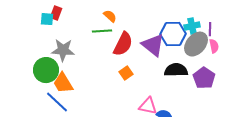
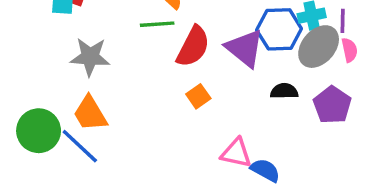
green circle: (46, 70) -> (39, 131), moved
black semicircle: (176, 70) -> (284, 91), size x0.7

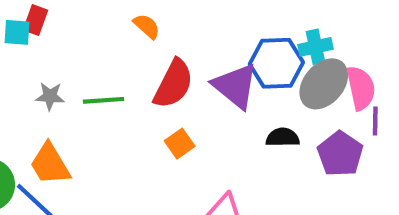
purple line: (343, 21) -> (375, 121), moved
green line: (157, 24) -> (103, 100), moved
pink semicircle: (349, 50) -> (361, 88), size x1.5
gray star: (90, 57) -> (50, 96), size x0.6

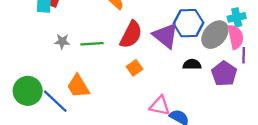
cyan cross: (316, 47) -> (237, 17), moved
orange trapezoid: (50, 164) -> (78, 86), moved

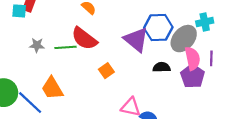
red semicircle: (131, 35) -> (84, 39), moved, turned 100
pink semicircle: (236, 37) -> (193, 58), moved

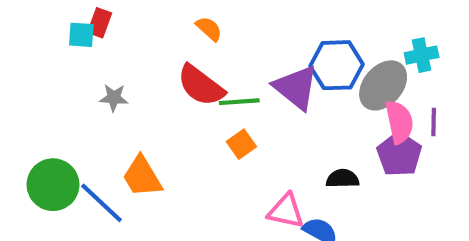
green line: (66, 47) -> (239, 102), moved
black semicircle: (162, 67) -> (343, 179), moved

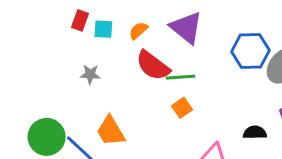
orange semicircle: (209, 29) -> (138, 31), moved, turned -84
cyan square: (81, 35) -> (103, 29), moved
purple triangle: (296, 87) -> (186, 28), moved

